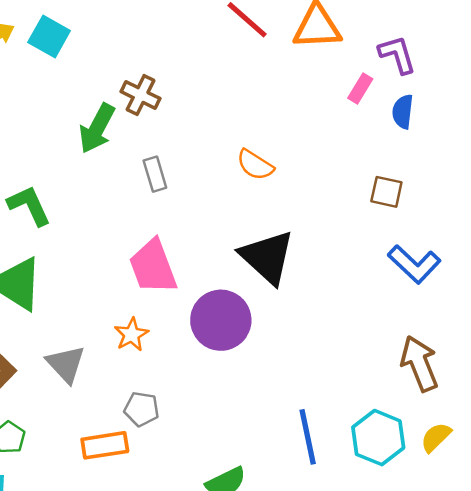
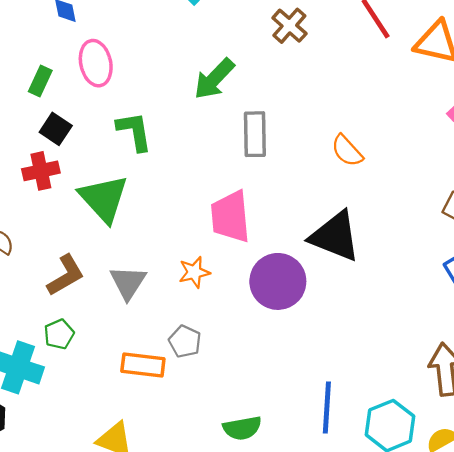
brown cross: (141, 95) -> (289, 26), moved
gray rectangle: (155, 174) -> (255, 134), size x1.4
black triangle: (267, 257) -> (335, 236), turned -36

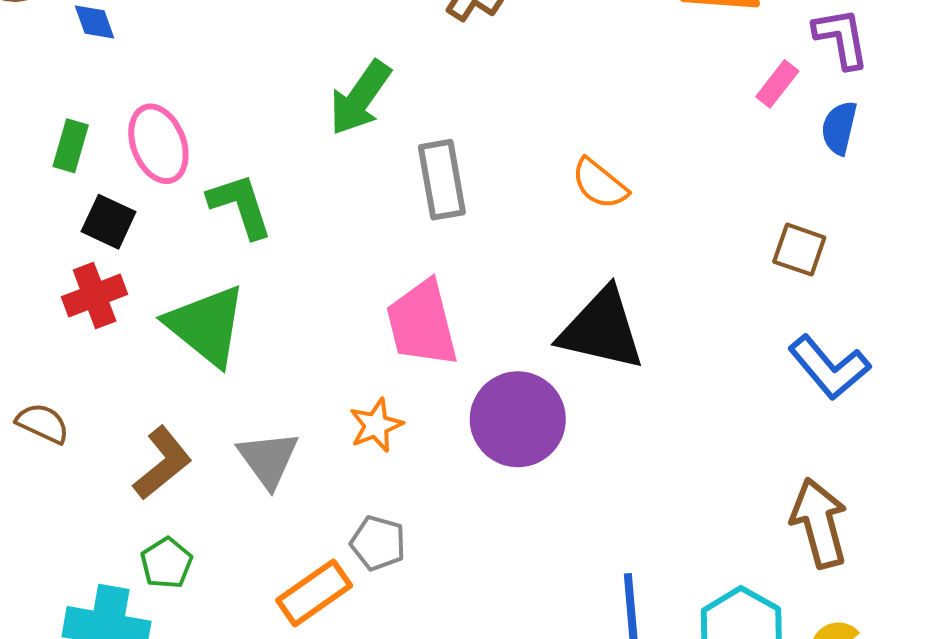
pink ellipse: (96, 63) -> (158, 144), moved
orange rectangle: (143, 365) -> (314, 593), turned -33

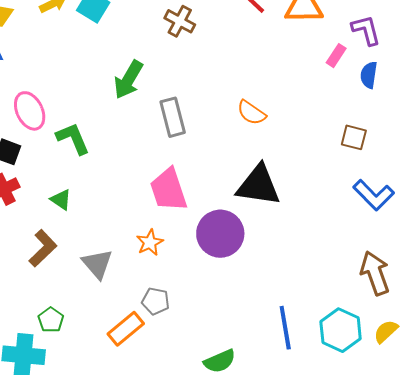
green triangle: (206, 325) -> (61, 200), size x0.5
brown L-shape: (162, 463) -> (43, 248), moved

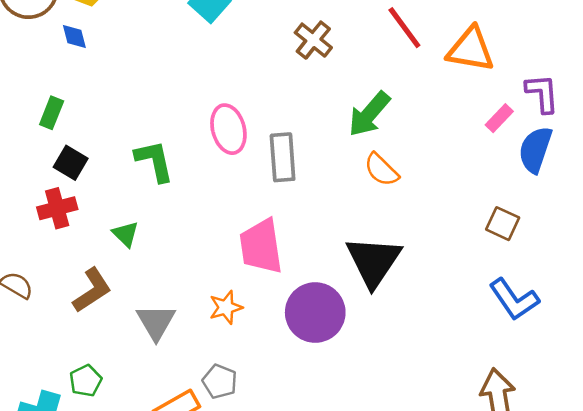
blue semicircle: (369, 75) -> (535, 150), size x1.4
green arrow: (128, 80) -> (369, 114), moved
pink ellipse: (30, 111) -> (228, 129), moved
black triangle: (258, 185) -> (374, 261), turned 45

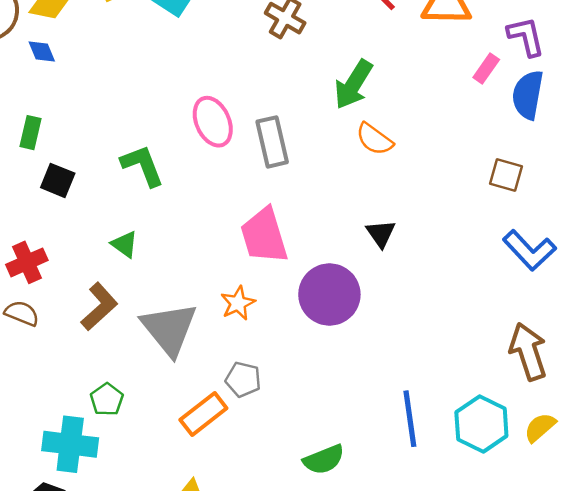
red cross: (57, 208) -> (27, 262), moved
black triangle: (374, 261) -> (381, 233), size x0.5
gray triangle: (156, 322) -> (169, 329), size x1.4

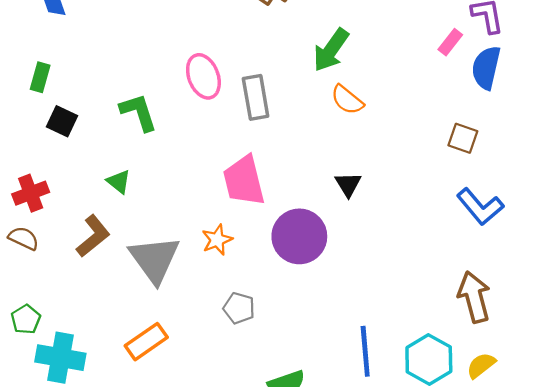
gray pentagon: (243, 379) -> (239, 308), moved
green pentagon: (107, 400) -> (26, 319), moved
orange rectangle: (203, 414) -> (146, 342), moved

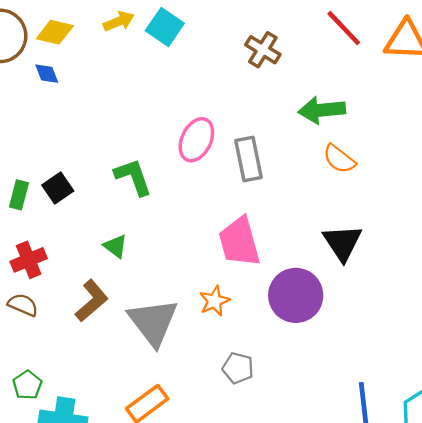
green arrow: (331, 50) -> (322, 110), turned 51
pink ellipse: (203, 76) -> (196, 140), turned 48
green rectangle: (40, 77) -> (19, 195), moved
black square: (62, 121) -> (58, 188), turned 32
black triangle: (348, 184) -> (342, 243), size x1.5

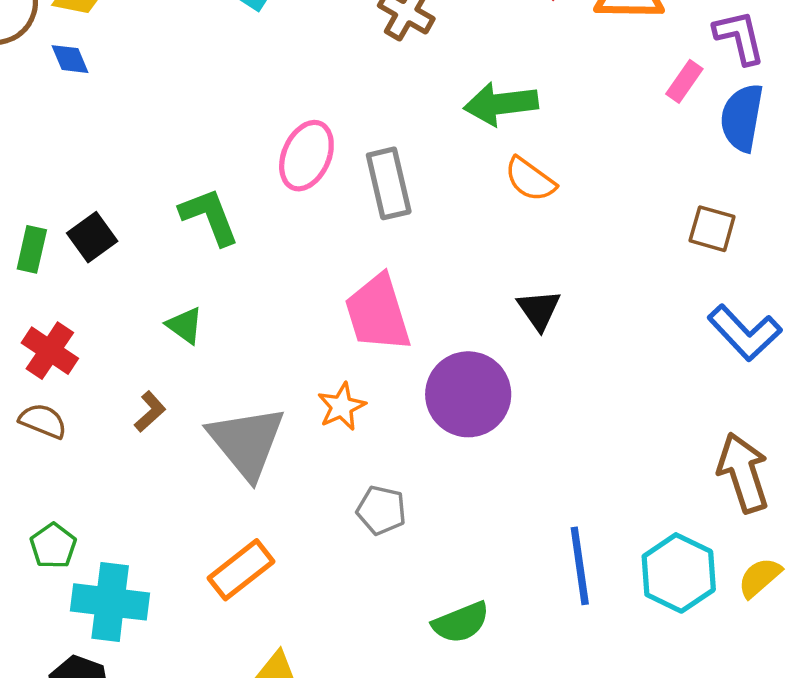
black triangle: (342, 243) -> (539, 310), size x0.7
red cross: (29, 260) -> (50, 351), turned -32
brown L-shape: (92, 301) -> (150, 412), size x0.6

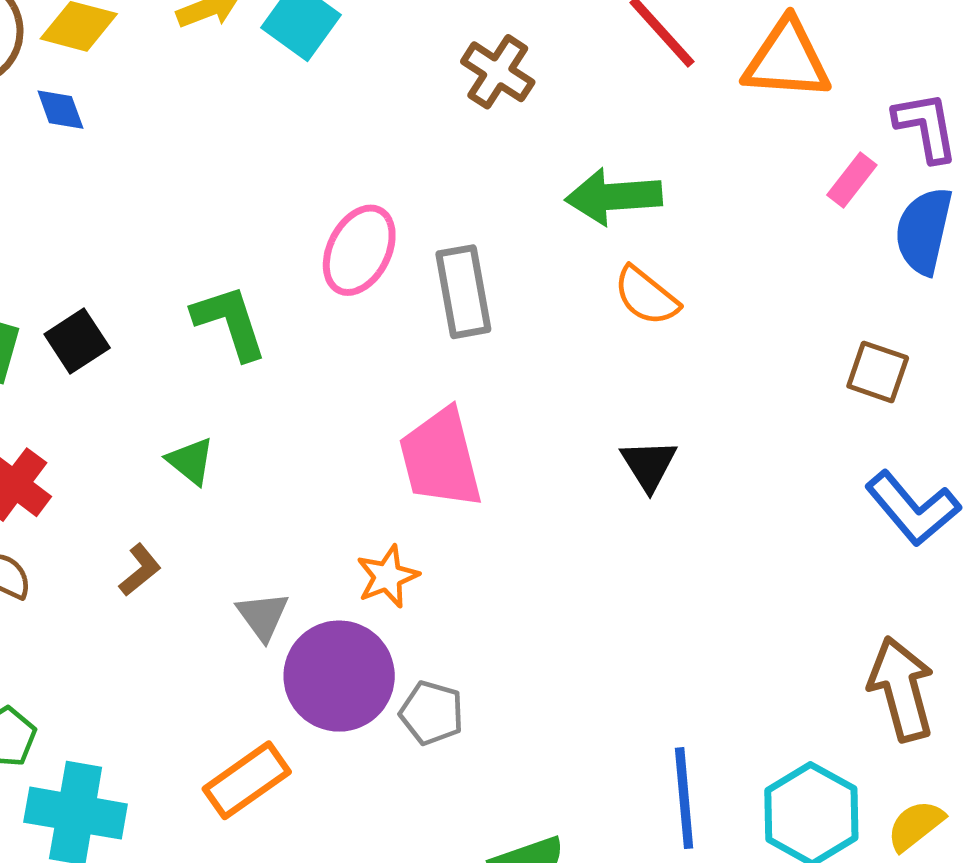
purple circle: (468, 394) -> (339, 676), moved
gray triangle: (247, 442) -> (263, 616), size x0.5

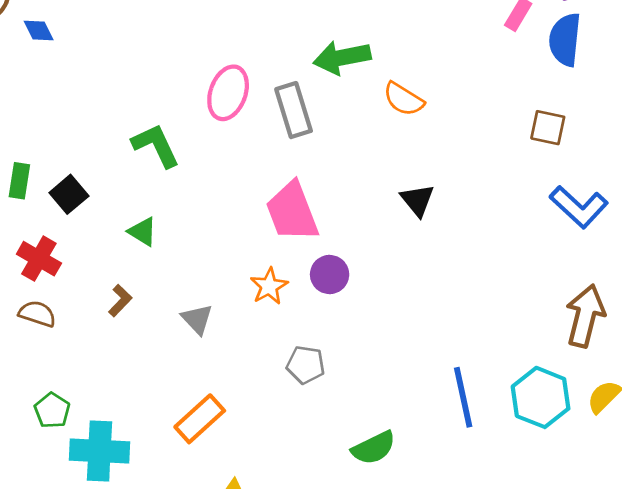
green arrow: (614, 197) -> (342, 58), moved
black square: (77, 341) -> (69, 194), moved
purple circle: (339, 676) -> (330, 275), moved, size x0.6
brown arrow: (901, 689) -> (585, 316), turned 36

